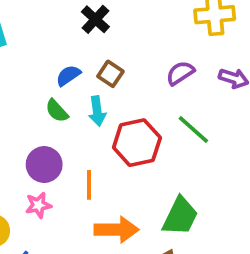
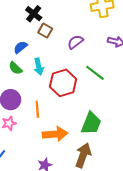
purple semicircle: (180, 73) -> (75, 42), moved
brown square: (110, 74) -> (45, 31), moved

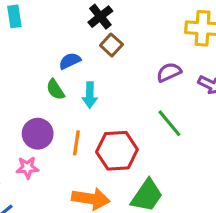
purple semicircle: (75, 42) -> (169, 72), moved
red hexagon: (63, 83) -> (117, 151), moved
orange line: (37, 109) -> (76, 143), moved

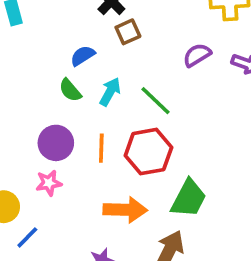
brown square: (111, 45) -> (128, 32), turned 30
cyan arrow: (90, 95) -> (110, 92), turned -145
green line: (169, 123) -> (155, 101), moved

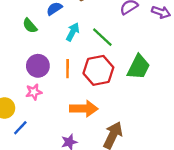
green semicircle: (70, 90) -> (30, 26), moved
green trapezoid: (189, 198) -> (139, 67), moved

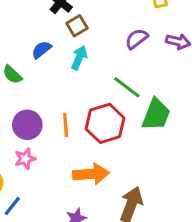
cyan arrow: (73, 32) -> (79, 58), moved
green line: (102, 37) -> (127, 87), moved

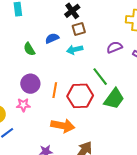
cyan arrow: (79, 58) -> (75, 50), turned -140

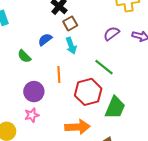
cyan arrow: (75, 50) -> (71, 46), turned -84
orange line: (55, 90) -> (59, 74), moved
green trapezoid: (114, 99) -> (115, 108), moved

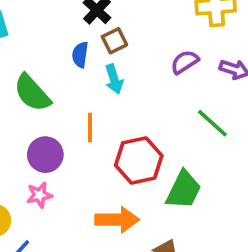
blue semicircle: (45, 40) -> (80, 55), moved, turned -48
green semicircle: (24, 56) -> (32, 93), size x1.6
green line: (104, 67) -> (212, 123), moved

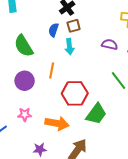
purple semicircle: (185, 62) -> (110, 44), turned 35
pink star: (39, 195) -> (25, 114), moved

